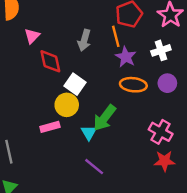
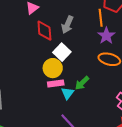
gray arrow: (84, 40) -> (67, 25), moved
green arrow: (105, 118) -> (82, 83), size x0.7
pink rectangle: (50, 127) -> (56, 84), moved

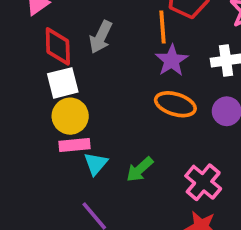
white square: (62, 52) -> (63, 83), moved, turned 30
green arrow: (82, 83) -> (140, 169), moved

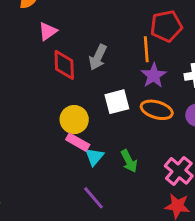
white square: (63, 83) -> (117, 102), moved
pink rectangle: (75, 145) -> (78, 142), turned 35
green arrow: (140, 169) -> (129, 161), turned -75

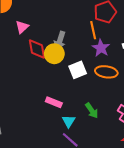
yellow circle: (74, 120) -> (54, 54), moved
cyan triangle: (94, 157) -> (69, 121), moved

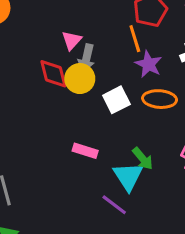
pink triangle: (22, 27) -> (72, 40), moved
cyan triangle: (69, 121) -> (128, 176), moved, size x1.5

